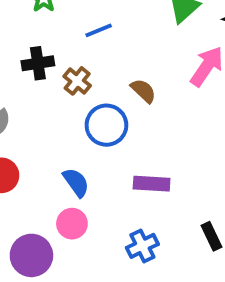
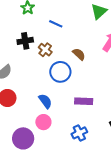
blue line: (99, 30) -> (56, 24), turned 48

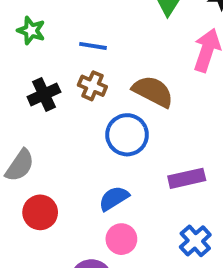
brown cross: (45, 50) -> (92, 86), moved
brown semicircle: (79, 54) -> (153, 91), size x1.5
blue semicircle: (45, 101) -> (114, 198), turned -70

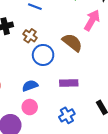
brown cross: (92, 86) -> (30, 36), moved
brown semicircle: (153, 91) -> (72, 43), moved

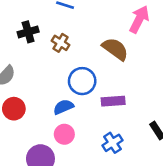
blue circle: (43, 55) -> (82, 81), moved

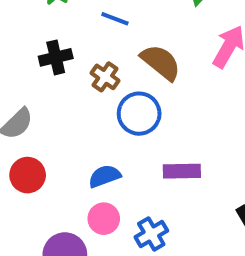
brown semicircle: (115, 49) -> (161, 62), moved
blue circle: (82, 81) -> (139, 114), moved
blue cross: (112, 143) -> (151, 234), moved

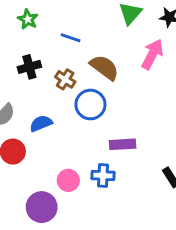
blue semicircle: (105, 176) -> (41, 123), moved
blue cross: (151, 234) -> (103, 176), moved, turned 35

